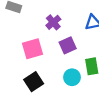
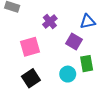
purple square: (68, 45) -> (74, 41), moved, turned -35

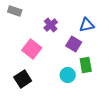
pink square: (30, 47) -> (32, 49), turned -36
black square: (31, 78) -> (23, 79), moved

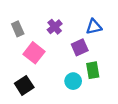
gray rectangle: (15, 11) -> (18, 29), moved, turned 48
purple square: (74, 44) -> (80, 47), turned 35

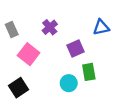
blue triangle: (94, 27) -> (101, 27), moved

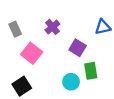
purple square: (75, 49) -> (78, 48), turned -35

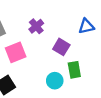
pink square: (32, 53) -> (16, 52), turned 30

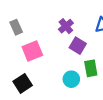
purple cross: (36, 26) -> (66, 26), moved

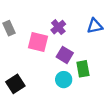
purple square: (78, 46) -> (65, 55), moved
pink square: (32, 51) -> (38, 42), moved, turned 36

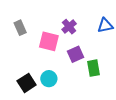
purple square: (65, 55) -> (75, 54), turned 35
cyan circle: (64, 80) -> (49, 79), moved

